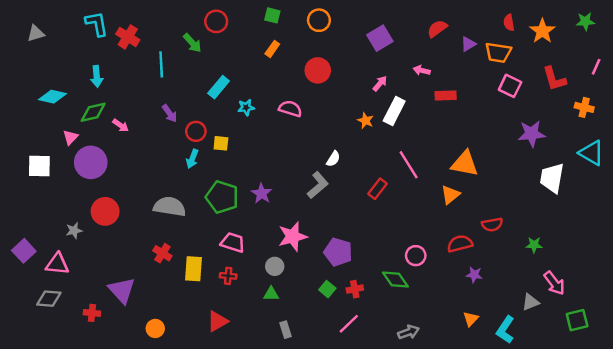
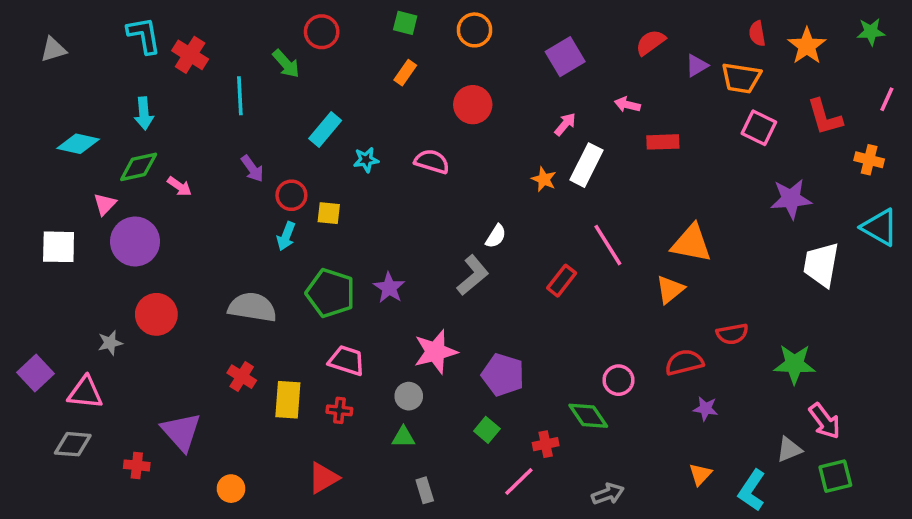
green star: (534, 245) -> (794, 364), size x1.6
red cross: (355, 289) -> (546, 444), moved
green square: (577, 320) -> (835, 476), moved

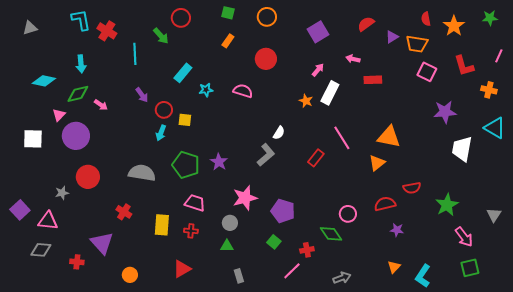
green star: (794, 364) -> (447, 205), turned -30
red cross: (242, 377) -> (124, 212), moved
gray triangle: (789, 449) -> (494, 215), moved, turned -35

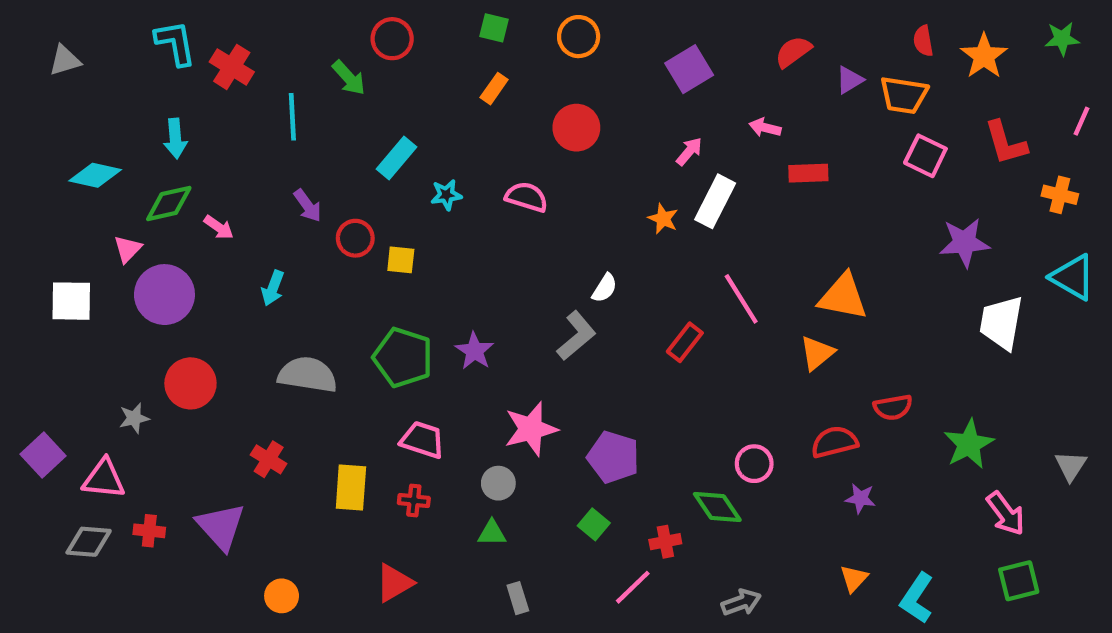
cyan arrow: (161, 133) -> (273, 288), moved
red cross: (77, 262) -> (149, 531), moved

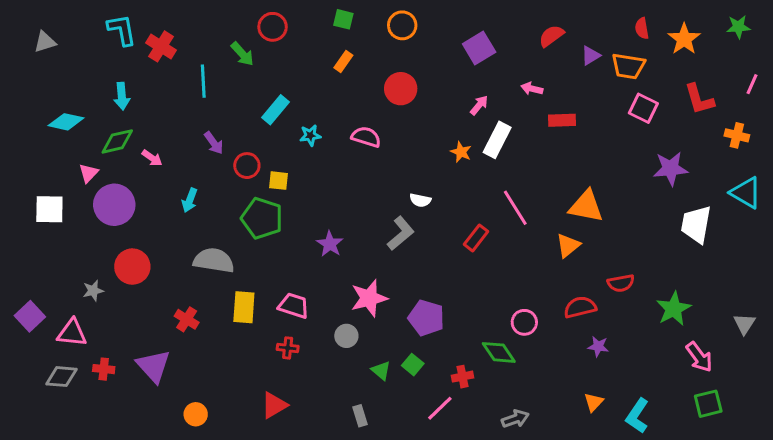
white semicircle: (605, 288) -> (420, 200), turned 70
green pentagon: (403, 357) -> (262, 218), moved
yellow rectangle: (351, 487) -> (244, 307), moved
green triangle: (492, 533) -> (381, 371), moved, turned 40

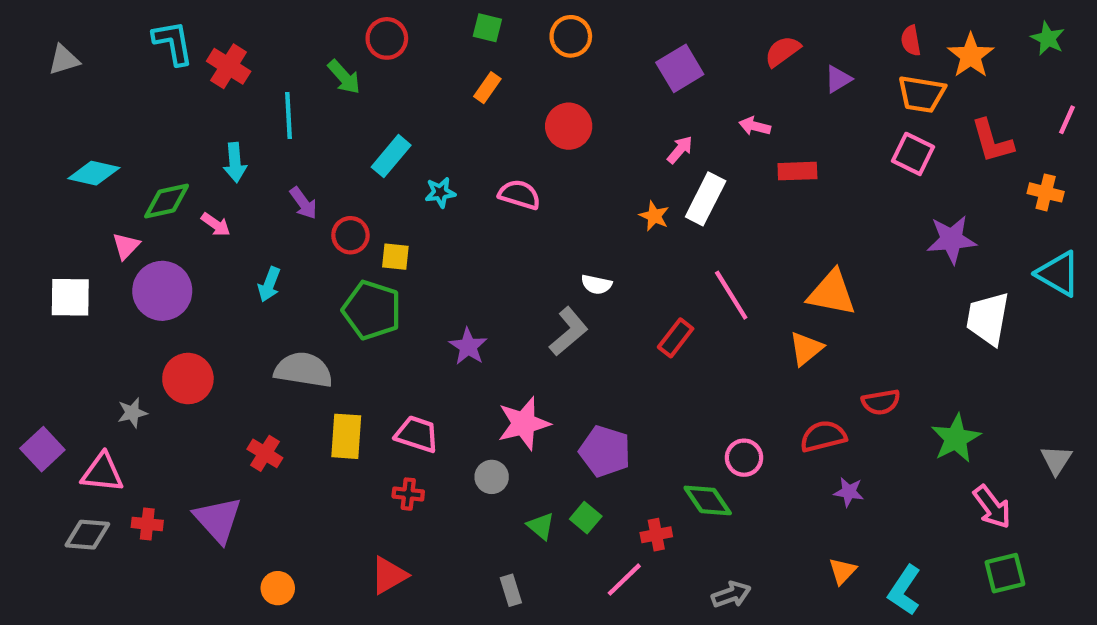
green star: (738, 27) -> (1048, 38), turned 30
orange trapezoid: (628, 66) -> (922, 94), moved
cyan arrow: (122, 96) -> (235, 163), moved

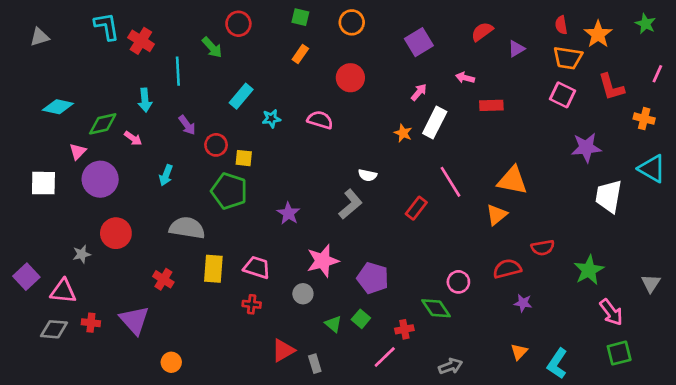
red triangle: (389, 575) -> (283, 350), moved

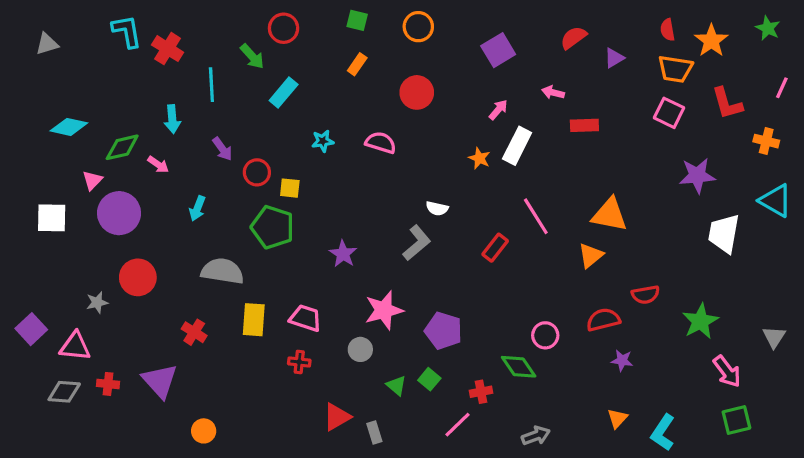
cyan rectangle: (241, 96) -> (284, 92), moved

